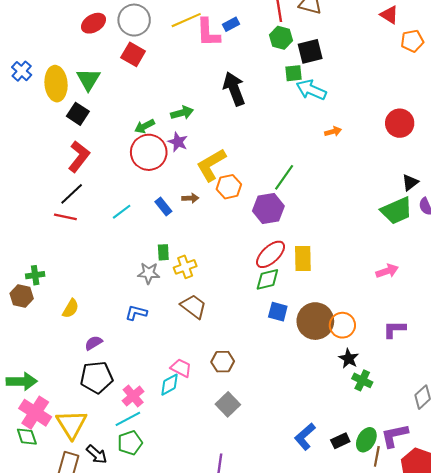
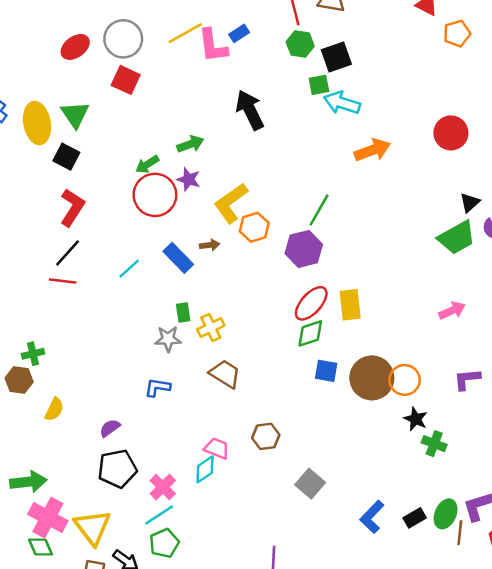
orange arrow: (333, 131) -> (372, 150), size x1.8
blue rectangle: (163, 206) -> (178, 258), size x1.4
yellow semicircle: (71, 309) -> (54, 409), moved
gray square: (228, 404) -> (310, 484), moved

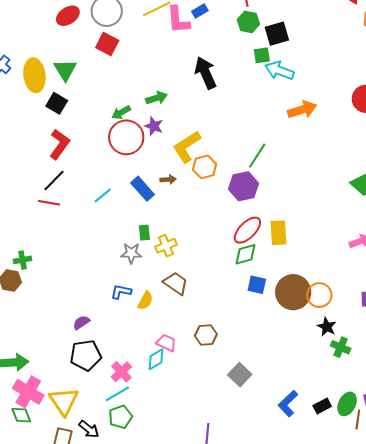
yellow semicircle: (54, 409) -> (145, 301), moved

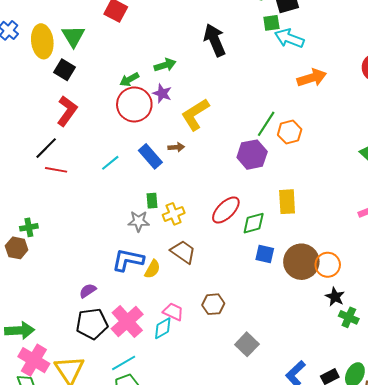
orange hexagon: (205, 167) -> (290, 132), moved
black line: (54, 181) -> (46, 148), moved
red ellipse: (247, 230) -> (226, 210), moved
blue L-shape: (121, 292) -> (128, 260), size x1.5
pink cross: (121, 372) -> (127, 321), moved, size x1.5

